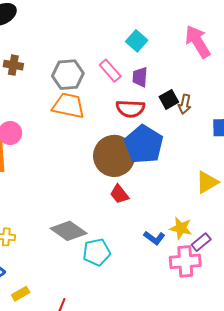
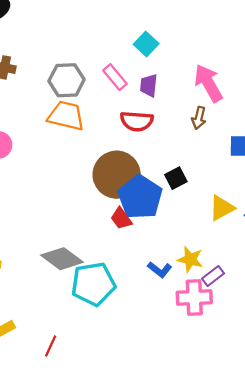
pink arrow: (198, 42) -> (208, 83), moved
black square: (169, 99) -> (176, 178), moved
blue pentagon: (144, 144) -> (140, 197), moved
cyan pentagon: (97, 252) -> (93, 284), size x1.4

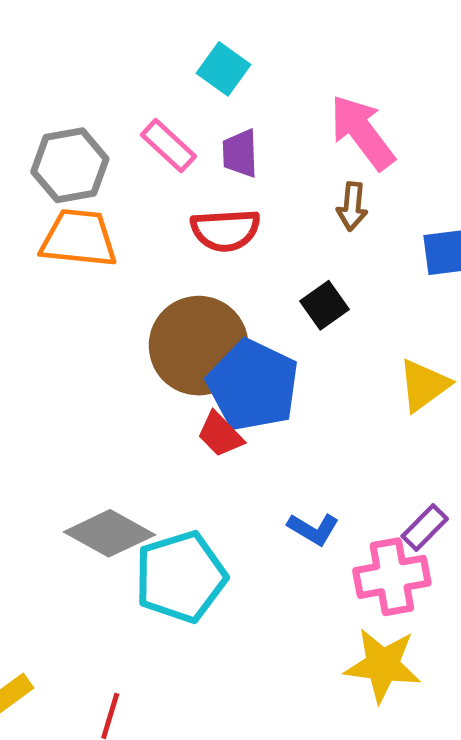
black square: (176, 178) -> (324, 305), moved
yellow star: (190, 259) -> (383, 665), moved, size x1.4

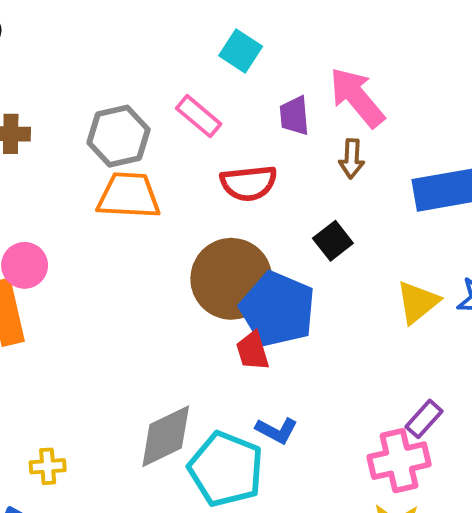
purple trapezoid: (240, 153) -> (294, 116), moved
red trapezoid: (220, 435) -> (253, 351), turned 30
blue L-shape: (313, 529) -> (277, 430), moved
gray diamond: (109, 533) -> (166, 436), turned -52
cyan pentagon: (181, 577) -> (226, 469), turned -30

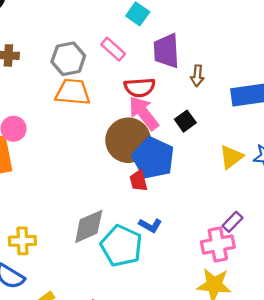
pink arrow: (357, 97) -> (144, 113), moved
purple trapezoid: (294, 116) -> (166, 51), size x1.6
yellow cross: (48, 466) -> (22, 241), size x1.4

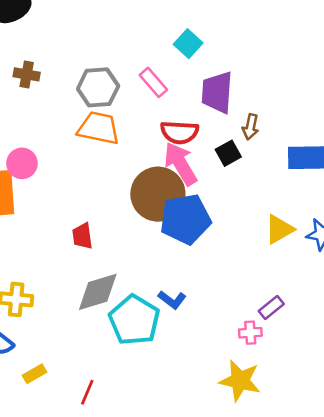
black square: (185, 121) -> (228, 153), moved
blue pentagon: (153, 158) -> (185, 219), turned 30
red trapezoid: (139, 181) -> (82, 236), moved
pink cross: (218, 245) -> (250, 333), size x0.6

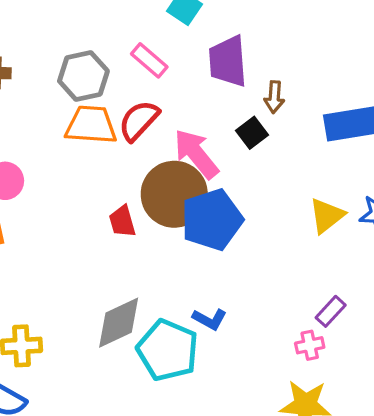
red semicircle: (180, 132) -> (139, 121), moved, turned 138
red trapezoid: (82, 236) -> (122, 221), moved

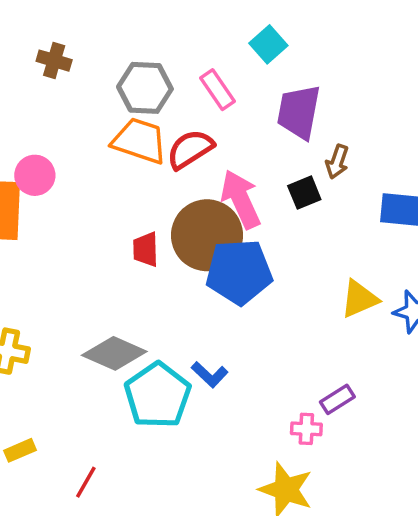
gray diamond: (119, 323) -> (114, 353), turned 34

